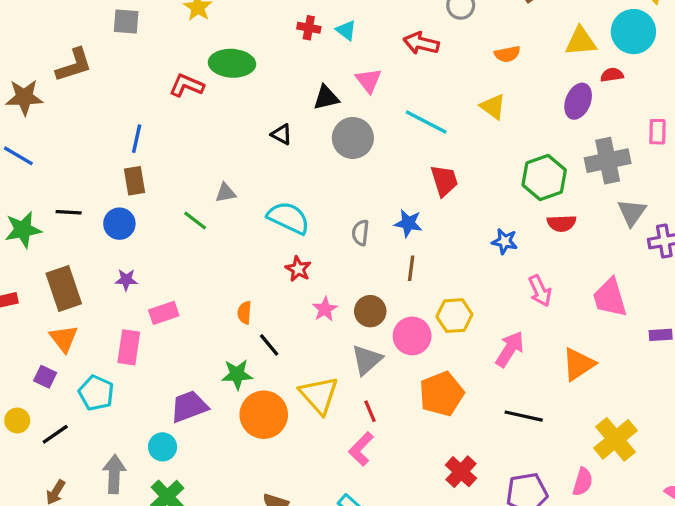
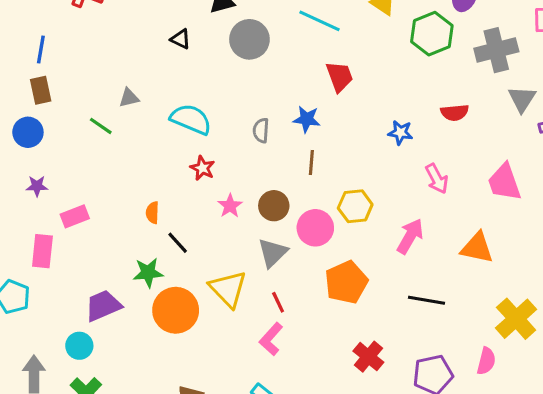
green hexagon: (544, 178) -> (432, 34), moved
orange triangle: (578, 364) -> (477, 248), turned 48

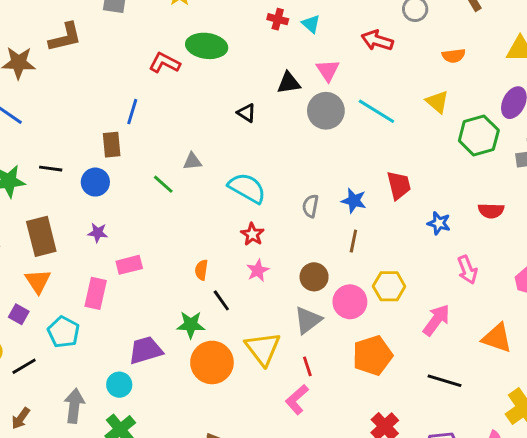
gray circle: (249, 39) -> (326, 111), moved
blue line: (41, 49) -> (132, 112), moved
red trapezoid: (340, 77) -> (399, 185), moved
pink star: (230, 206) -> (258, 270), moved

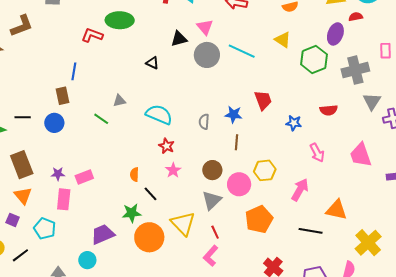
purple star: (98, 233) -> (58, 174), moved
orange triangle: (497, 338) -> (336, 210), moved

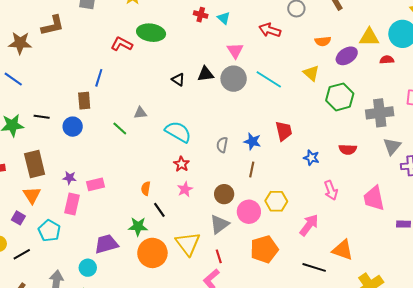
purple ellipse: (335, 34) -> (347, 56), moved, turned 30
black triangle: (179, 39) -> (205, 74), moved

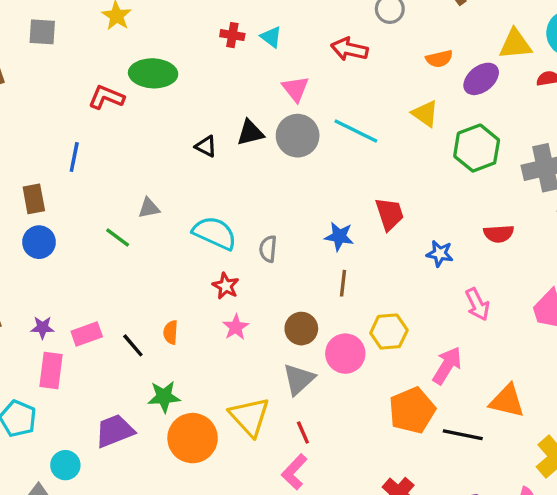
brown rectangle: (84, 101) -> (34, 199), moved
gray semicircle: (222, 145) -> (268, 249), moved
black line: (159, 210) -> (133, 345), moved
orange pentagon: (264, 249) -> (412, 410), moved
cyan circle: (88, 268) -> (65, 465), moved

